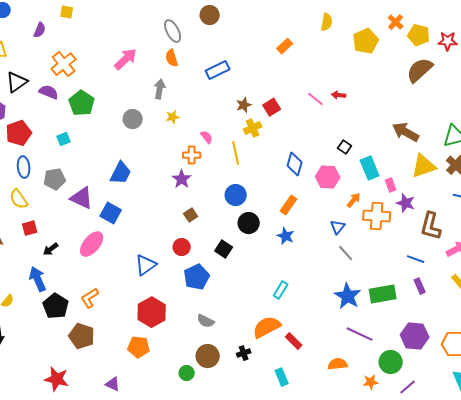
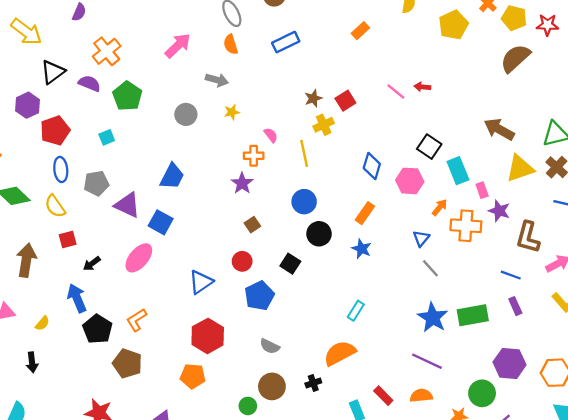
blue rectangle: (218, 70) -> (286, 42), moved
gray arrow: (160, 89) -> (217, 80), turned 96
black square: (345, 147) -> (429, 147), size x1.5
purple line: (360, 334) -> (427, 361), moved
red rectangle: (294, 341) -> (383, 396), moved

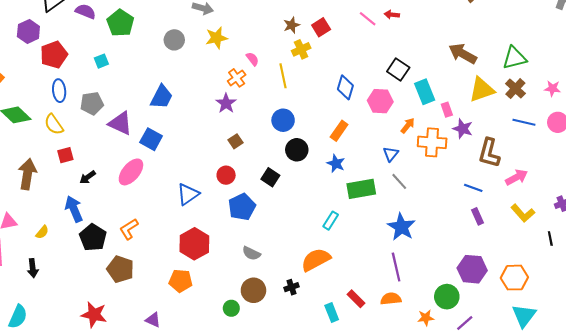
yellow star: (232, 112) -> (217, 38), size x1.5
orange cross: (254, 156) -> (237, 78), turned -36
green rectangle: (473, 315) -> (361, 189), moved
purple line: (427, 361) -> (396, 267), turned 52

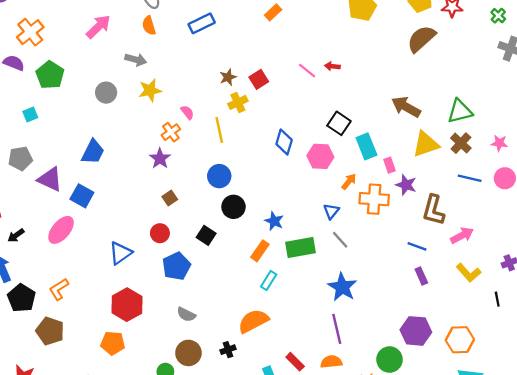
orange rectangle: (339, 131) -> (260, 251), moved

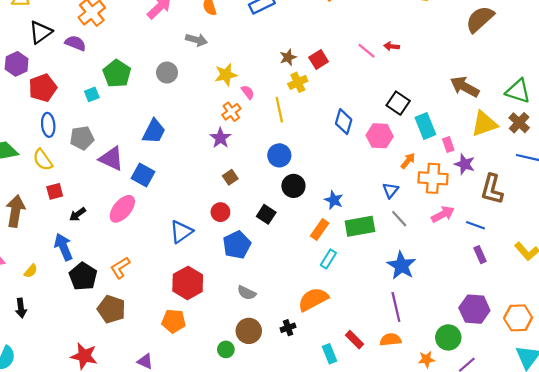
green pentagon: (50, 75) -> (117, 74), moved
yellow star: (150, 90) -> (226, 75), moved
green triangle: (460, 111) -> (518, 91), turned 32
pink arrow: (462, 235) -> (443, 214), moved

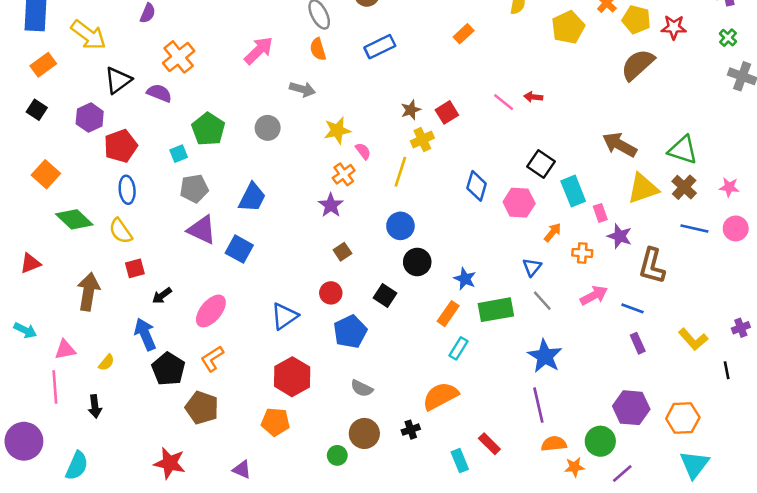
yellow line: (279, 110) -> (400, 172), turned 30
gray pentagon: (82, 138) -> (194, 188), moved
orange cross: (433, 178) -> (582, 253), size x0.6
pink ellipse: (122, 209) -> (211, 311), moved
orange semicircle: (391, 340) -> (554, 444), moved

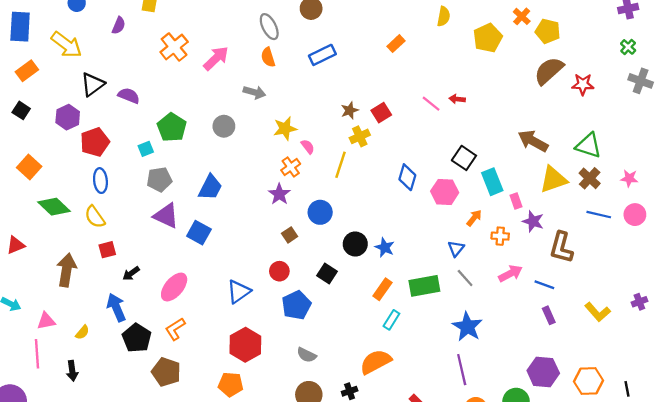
red star: (674, 27) -> (583, 84), moved
orange cross: (179, 57) -> (174, 47), moved
blue circle: (400, 226) -> (320, 212), moved
blue star: (465, 279) -> (385, 247), moved
black line: (727, 370) -> (627, 389), moved

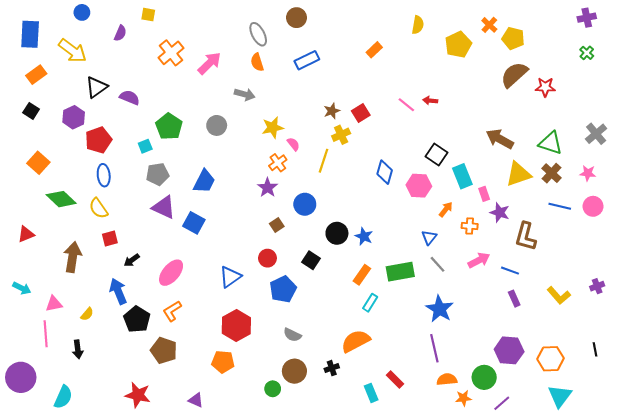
gray cross: (641, 81) -> (596, 134), moved, turned 30
black line: (627, 389) -> (595, 349), moved

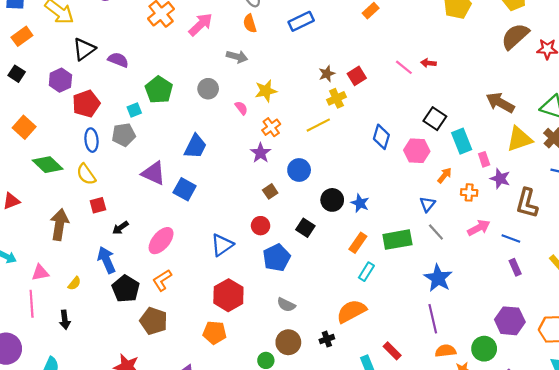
pink semicircle: (293, 144) -> (241, 108), moved
yellow line: (323, 161) -> (318, 125), turned 45
gray pentagon: (158, 174) -> (124, 135), moved

